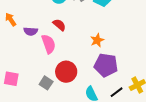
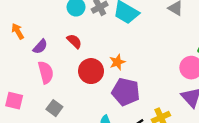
purple semicircle: (31, 31) -> (40, 47), turned -56
pink semicircle: (49, 44) -> (46, 72), moved
red circle: (66, 72) -> (91, 71), moved

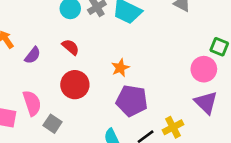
red circle: (91, 71) -> (75, 85), moved
pink semicircle: (46, 72) -> (32, 103), moved

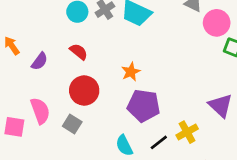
pink circle: (204, 69) -> (217, 23), moved
gray square: (53, 124) -> (72, 124), moved

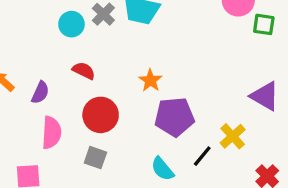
pink semicircle: (40, 111) -> (51, 133), moved, turned 36

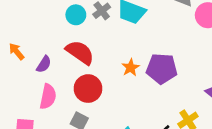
red semicircle: (84, 71) -> (80, 52), size x1.6
purple pentagon: (174, 117) -> (162, 69), moved

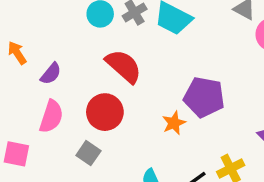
red semicircle: (80, 52) -> (124, 66), moved
orange star: (131, 68) -> (174, 123), moved

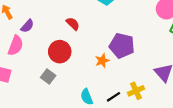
red semicircle: (124, 66) -> (73, 24), size x0.6
pink semicircle: (51, 117) -> (16, 46), moved

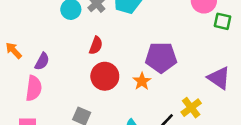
red semicircle: (73, 24) -> (96, 45), turned 80
red circle: (60, 52) -> (105, 76), moved

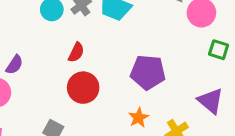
green square: (223, 21) -> (219, 50), moved
orange star: (142, 81) -> (139, 118), moved

